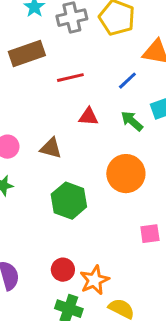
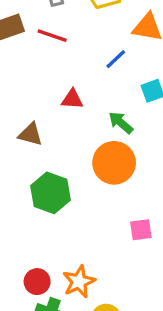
red line: (70, 78) -> (52, 36), moved, turned 32
green arrow: (132, 121) -> (121, 123), moved
red circle: (63, 270) -> (37, 282), moved

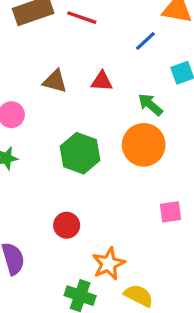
brown triangle: (30, 134) -> (55, 81), moved
green hexagon: (50, 193) -> (80, 153), moved
red circle: (37, 282) -> (67, 225), moved

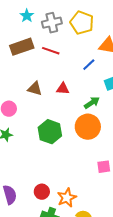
green arrow: (150, 105) -> (92, 103), turned 105
red circle: (67, 225) -> (42, 192), moved

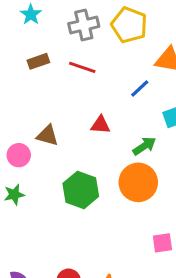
cyan star: (27, 16) -> (31, 14), moved
brown rectangle: (22, 47) -> (38, 61), size x0.6
brown triangle: (35, 89) -> (47, 135), moved

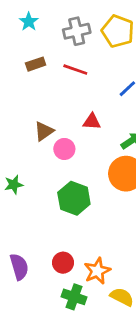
brown triangle: (47, 135) -> (44, 131), turned -50
pink circle: (19, 155) -> (64, 149), moved
green hexagon: (81, 190) -> (74, 198), moved

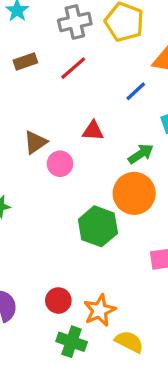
red line: (75, 70) -> (73, 68), turned -60
green hexagon: (74, 198) -> (98, 226), moved

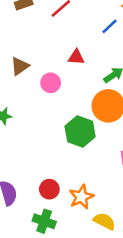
brown triangle: (35, 142) -> (20, 66), moved
green cross: (72, 342) -> (44, 221), moved

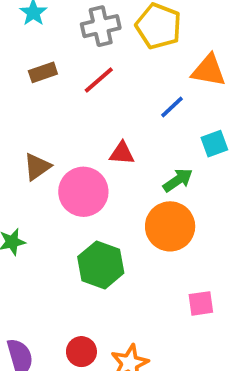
pink circle: (51, 83) -> (83, 192), size x1.6
green hexagon: (80, 132) -> (101, 265), moved

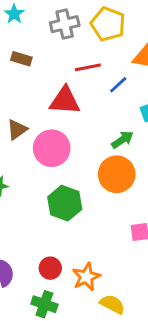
brown rectangle: (43, 72) -> (21, 59), turned 36
red line: (99, 80) -> (88, 67), moved, turned 30
red triangle: (122, 153) -> (65, 101), moved, size x1.6

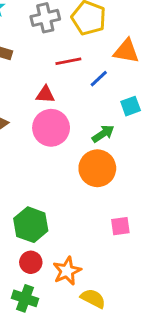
red triangle: (65, 101) -> (45, 95), size x0.6
pink circle: (52, 148) -> (51, 128), moved
green hexagon: (65, 203) -> (31, 225), moved

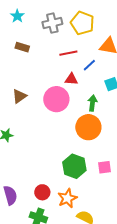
red triangle: (45, 95) -> (71, 79), moved
green arrow: (103, 134) -> (92, 103), turned -49
green hexagon: (31, 225) -> (74, 166), moved

